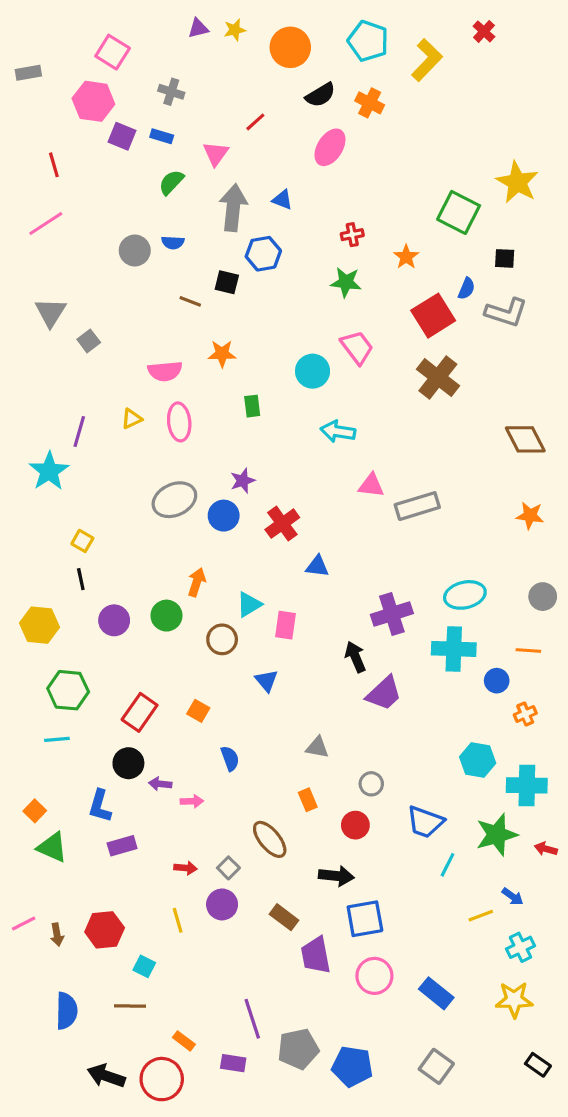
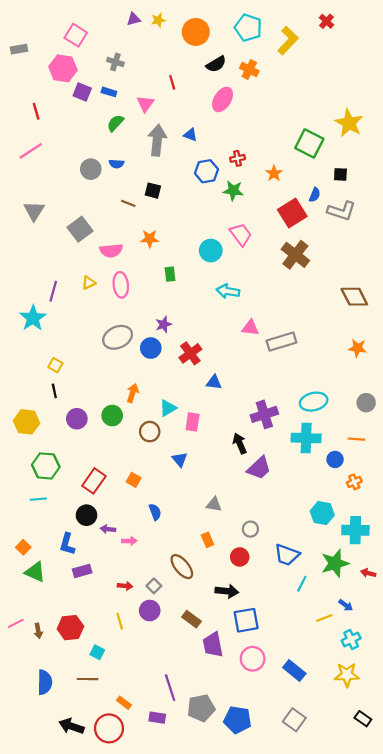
red line: (255, 122) -> (172, 82), turned -64
blue hexagon: (263, 254) -> (206, 171), moved
gray square: (89, 341) -> (80, 229), moved, size x1.6

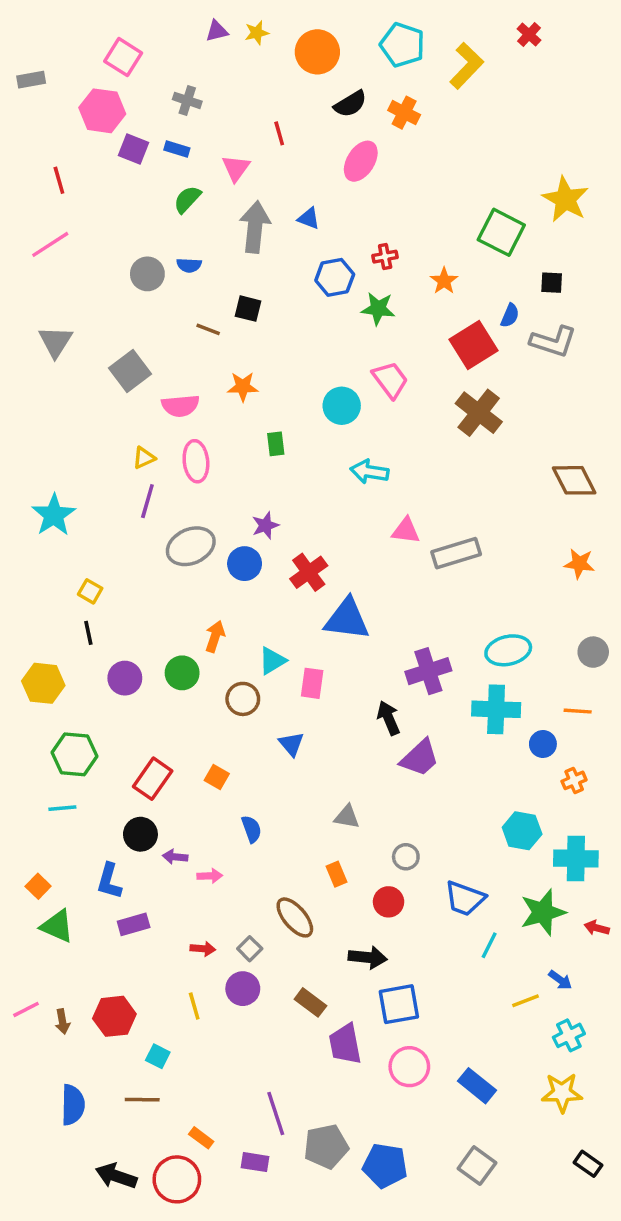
purple line: (53, 291) -> (147, 501), moved
blue triangle: (214, 382) -> (347, 619), size x1.8

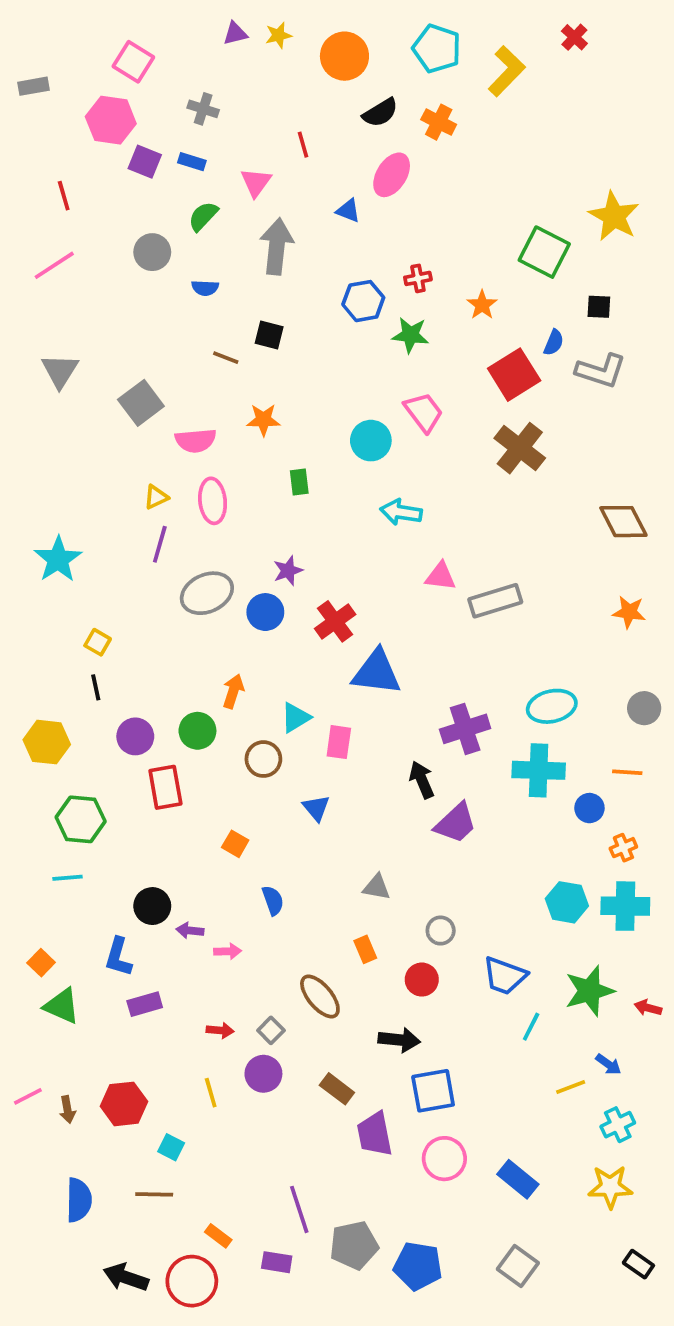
blue triangle: (309, 218) -> (348, 211), moved
gray circle: (147, 274) -> (152, 252), moved
red rectangle: (153, 779) -> (165, 787), moved, turned -45
cyan cross: (576, 858) -> (625, 906), moved

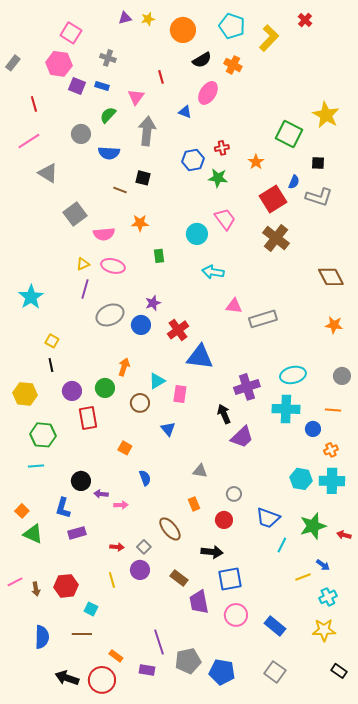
gray rectangle: (34, 86) -> (13, 63), moved, turned -42
blue semicircle: (205, 288) -> (109, 153), size x1.5
gray triangle: (60, 371) -> (48, 173), moved, turned -30
pink ellipse: (213, 501) -> (113, 266), turned -70

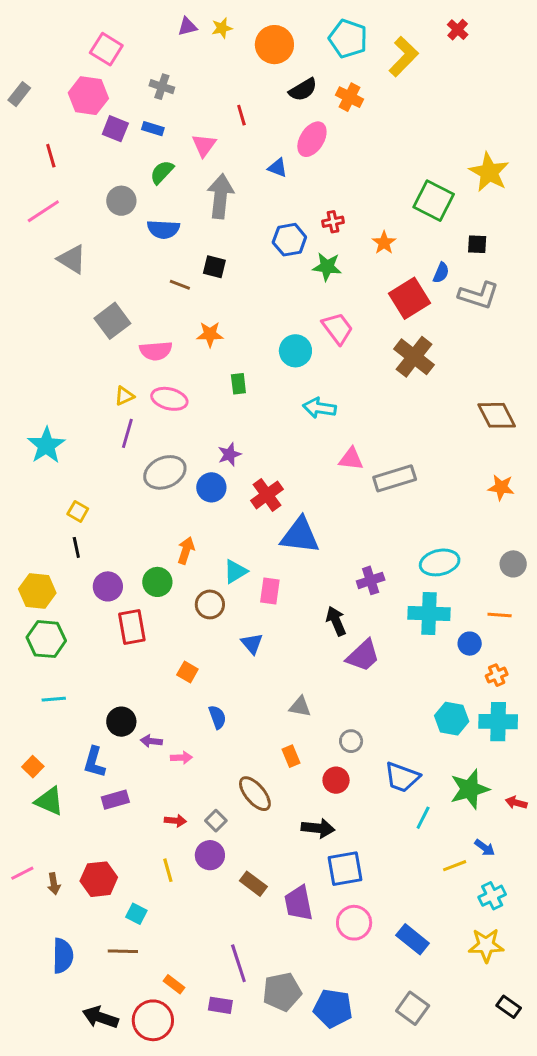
purple cross: (247, 387) -> (371, 580), size x0.7
green hexagon: (43, 435) -> (46, 639), moved
brown rectangle: (179, 578) -> (253, 884), moved

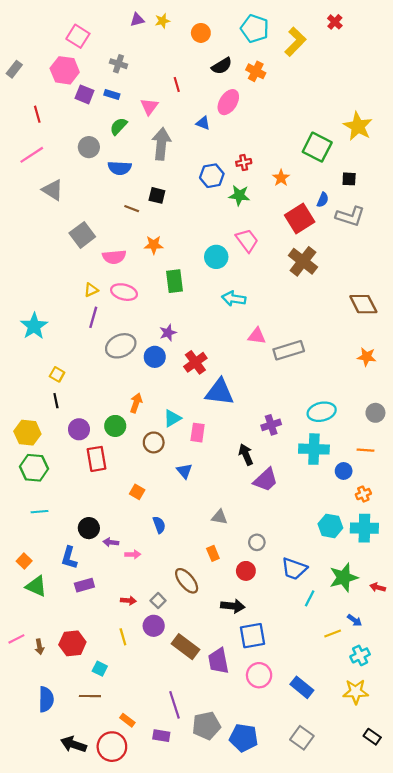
orange circle: (274, 45) -> (201, 33), size x0.7
green rectangle: (238, 384) -> (175, 281), size x1.5
brown rectangle: (253, 884) -> (185, 647), size x1.4

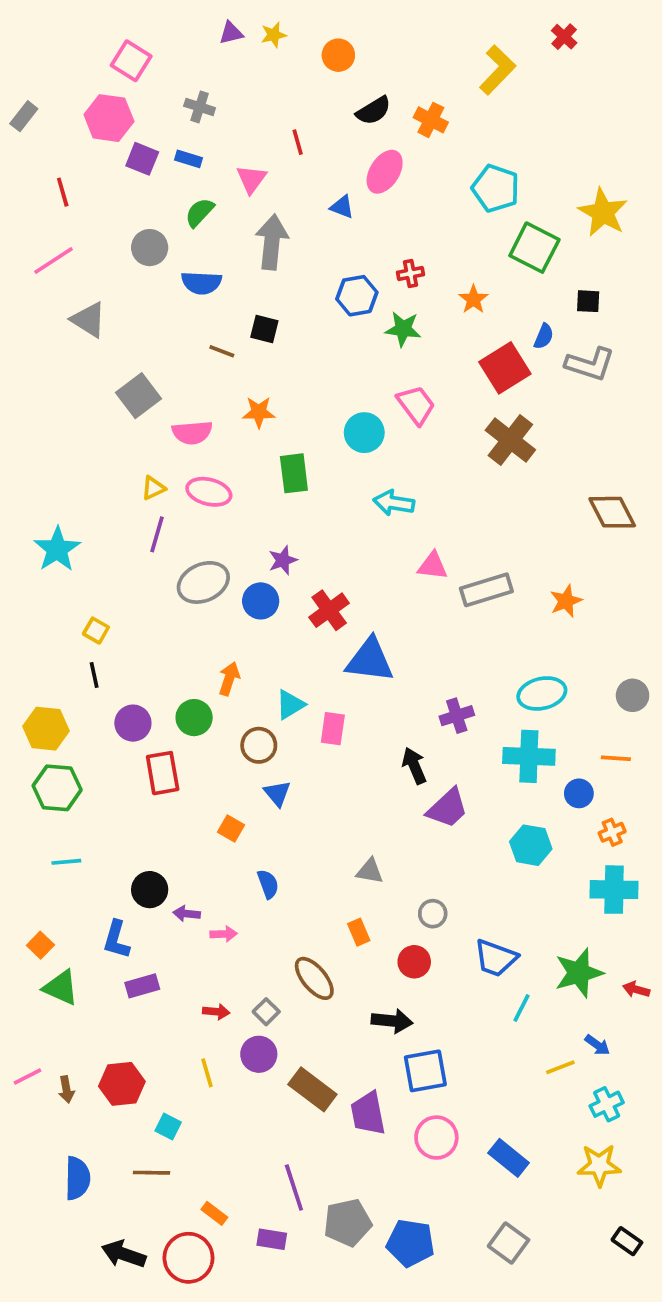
cyan pentagon: (255, 29) -> (496, 188), moved
orange star: (367, 357) -> (566, 601), moved, turned -30
blue triangle: (184, 471) -> (277, 793), moved
cyan hexagon: (330, 526) -> (531, 845), moved

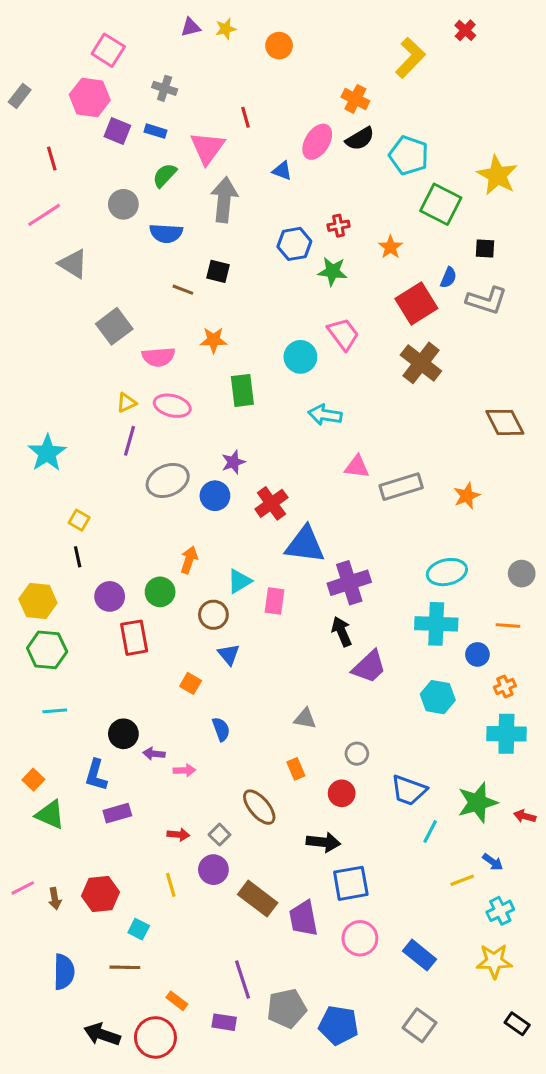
black semicircle: (373, 111) -> (360, 139), moved
pink triangle: (251, 179) -> (207, 148), size x1.4
purple cross: (457, 716) -> (349, 583), moved, size x1.5

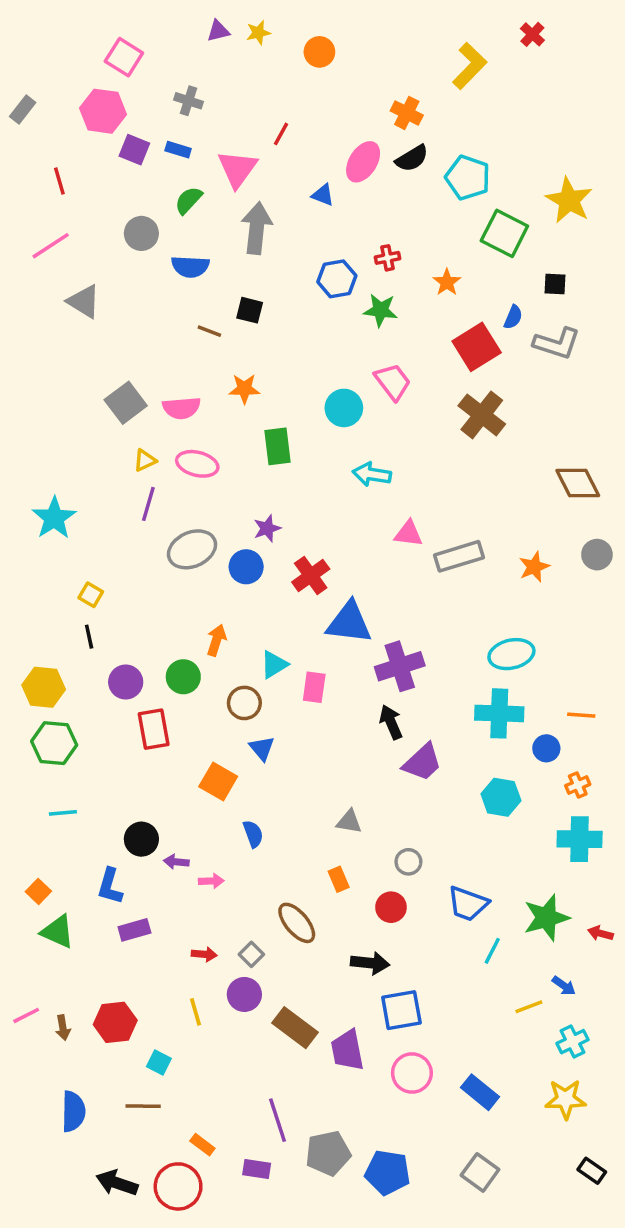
red line: (245, 117) -> (281, 134), turned 45
gray square: (114, 326) -> (126, 403), moved
gray circle: (522, 574) -> (597, 555), moved
orange square: (191, 683) -> (218, 781), size x1.5

